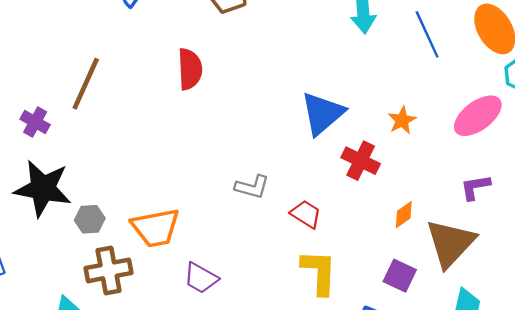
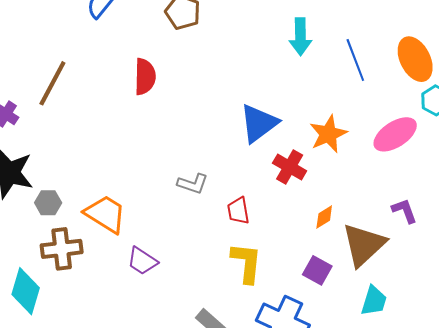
orange star: (402, 120) -> (328, 134), size x1.5
purple L-shape: (475, 187) -> (405, 211), moved, turned 76
red trapezoid: (306, 214) -> (238, 211), turned -136
orange trapezoid: (156, 228) -> (105, 214), turned -141

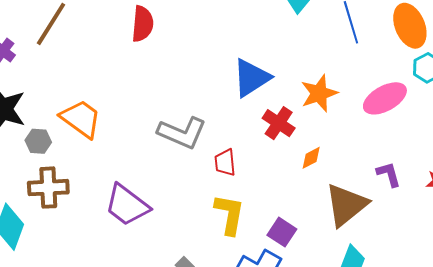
gray L-shape: (193, 184) -> (182, 133), size x1.6
orange trapezoid: (105, 214) -> (81, 119), moved
orange diamond: (324, 217) -> (311, 158), moved
purple trapezoid: (142, 261) -> (127, 205), size x1.5
purple square: (317, 270) -> (282, 232), moved

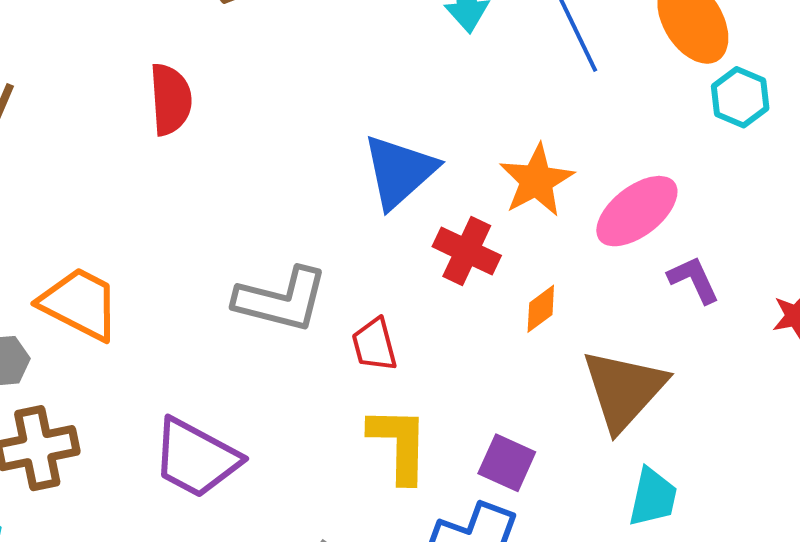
pink ellipse: (385, 98) -> (637, 211), moved
purple L-shape: (389, 174) -> (694, 280), moved

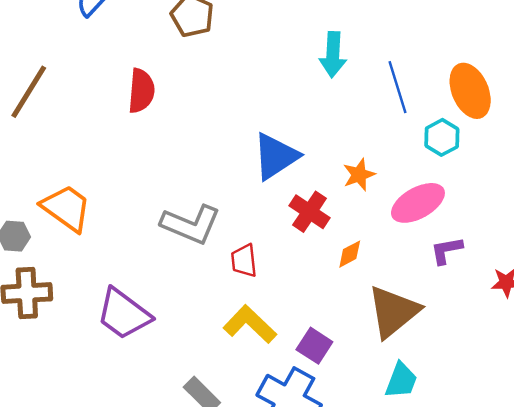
cyan hexagon: (740, 97) -> (442, 137), moved
orange star: (536, 180) -> (359, 175), size x0.7
purple L-shape: (694, 280) -> (446, 250), turned -84
yellow L-shape: (399, 444) -> (250, 324), turned -56

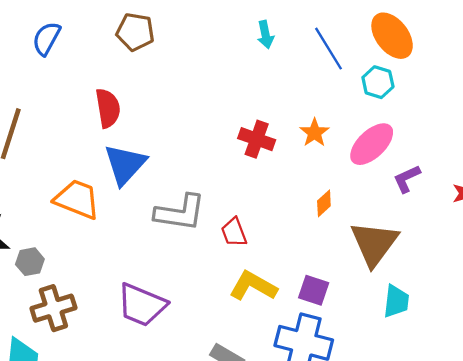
cyan arrow: (333, 55) -> (265, 35), size x0.7
blue triangle: (276, 156) -> (125, 164), moved
orange trapezoid: (66, 208) -> (77, 199), moved
red cross: (310, 212) -> (257, 139), moved

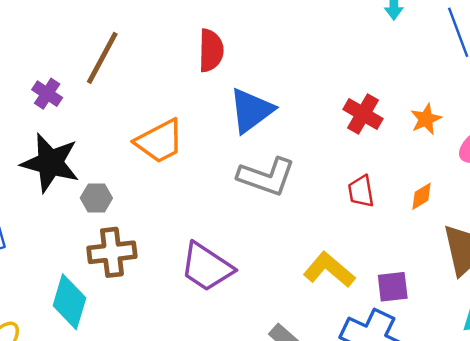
blue triangle: (125, 164) -> (251, 111), moved
orange trapezoid: (77, 199) -> (159, 141), turned 120
red trapezoid: (234, 232) -> (361, 191), moved
purple square: (314, 290) -> (393, 287), turned -36

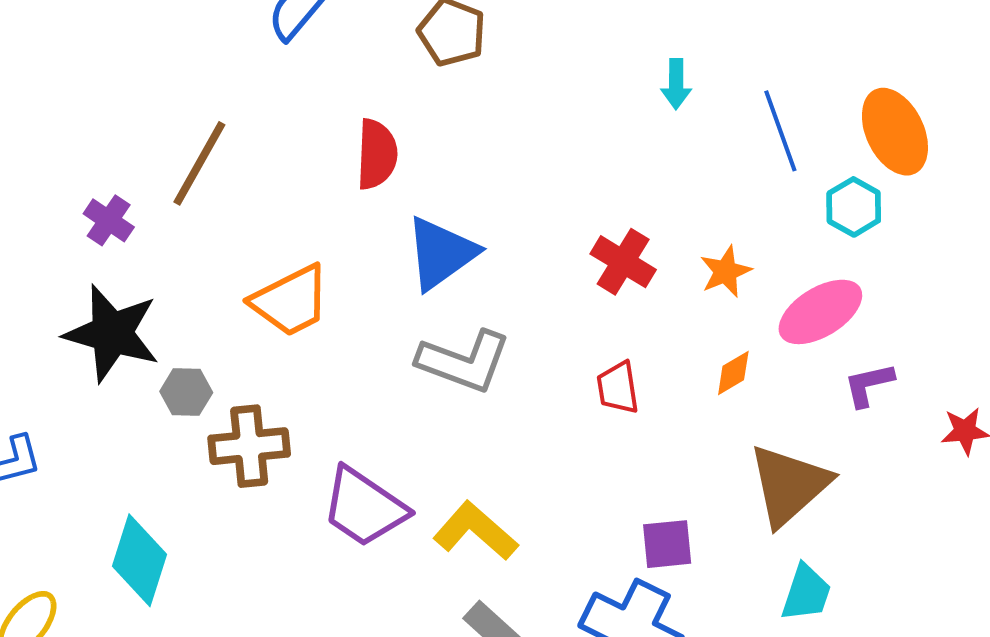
orange diamond: (421, 196) -> (733, 373), moved
brown cross: (112, 252) -> (249, 446), moved
yellow L-shape: (329, 270) -> (475, 531), moved

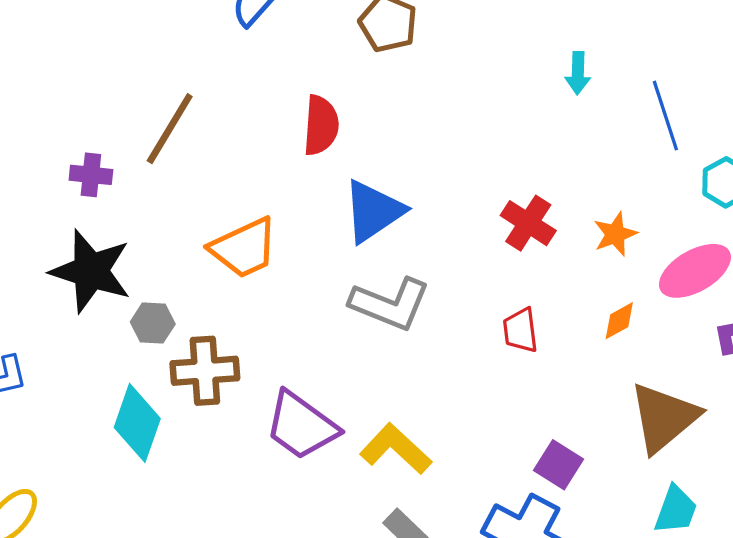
purple cross: (109, 220) -> (91, 175), turned -30
purple square: (667, 544) -> (558, 465), turned 36
cyan diamond: (140, 560) -> (137, 423), moved

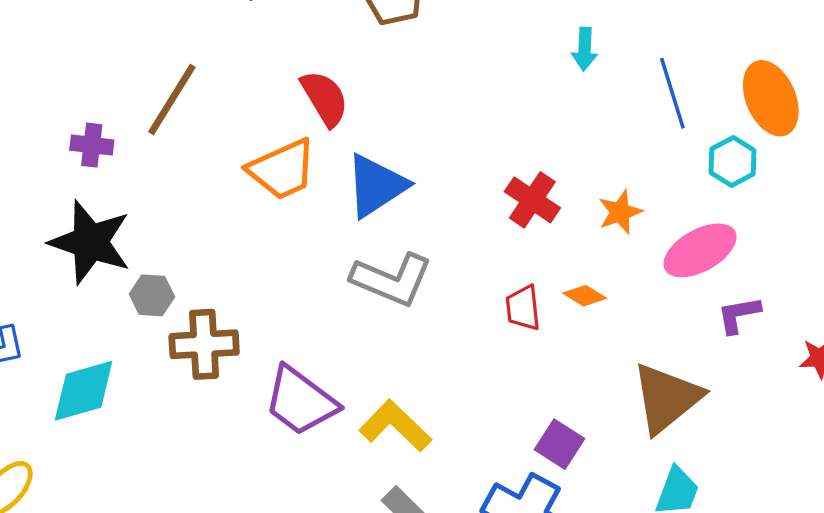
red semicircle: (321, 125) -> (325, 98), turned -36
orange trapezoid: (244, 248) -> (282, 169), moved
orange diamond: (619, 321) -> (585, 296), moved, turned 60
cyan diamond: (137, 423) -> (84, 391), moved, turned 54

